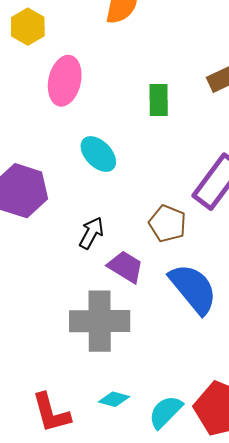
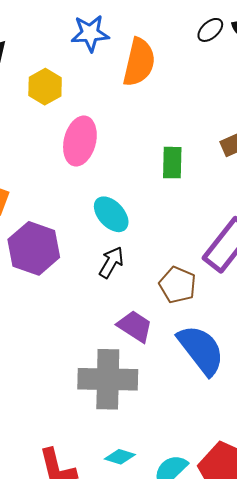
black arrow: (91, 233) -> (111, 262), moved

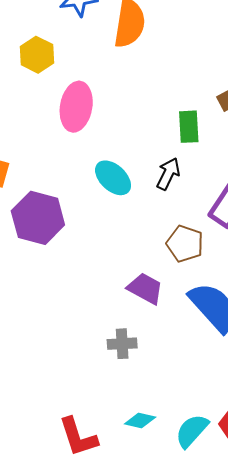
green rectangle: (172, 163) -> (189, 127), moved
black arrow: (111, 262) -> (168, 174), moved
gray cross: (108, 379) -> (122, 344), size x0.5

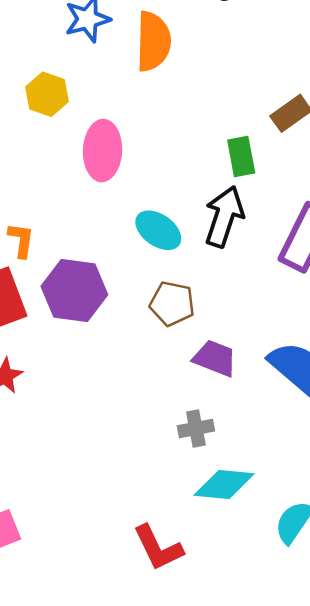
black arrow: (168, 174) -> (224, 217), size x1.5
brown pentagon: (185, 244) -> (172, 304), moved
cyan diamond: (140, 421) -> (224, 484), moved, size x1.6

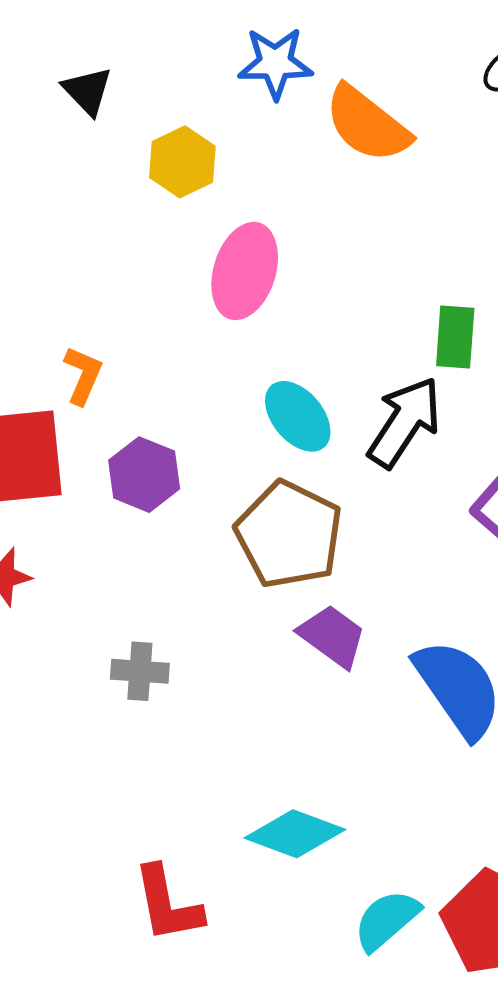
orange semicircle: (153, 41) -> (367, 124), turned 112
purple hexagon: (74, 290) -> (144, 475), size x0.7
brown pentagon: (172, 304) -> (289, 535), size x1.5
gray cross: (196, 428) -> (140, 671), moved

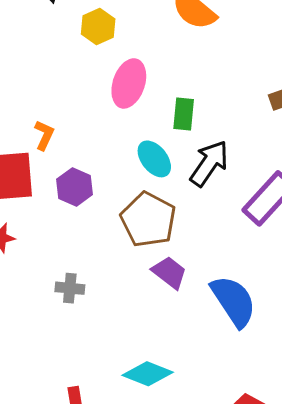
green rectangle: (455, 337) -> (184, 114), moved

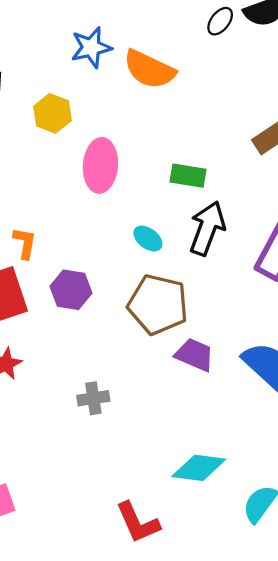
green rectangle: (184, 114) -> (188, 176), moved, turned -72
cyan ellipse: (154, 159) -> (148, 239), size x0.7

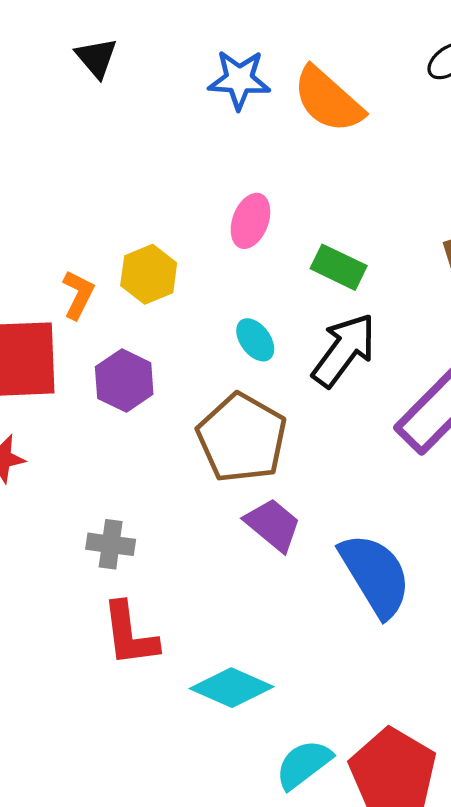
blue star: (91, 47) -> (239, 80), moved
yellow hexagon: (53, 113) -> (149, 274), moved
pink ellipse: (100, 165) -> (250, 221), moved, size x0.7
red L-shape: (138, 523) -> (130, 634), moved

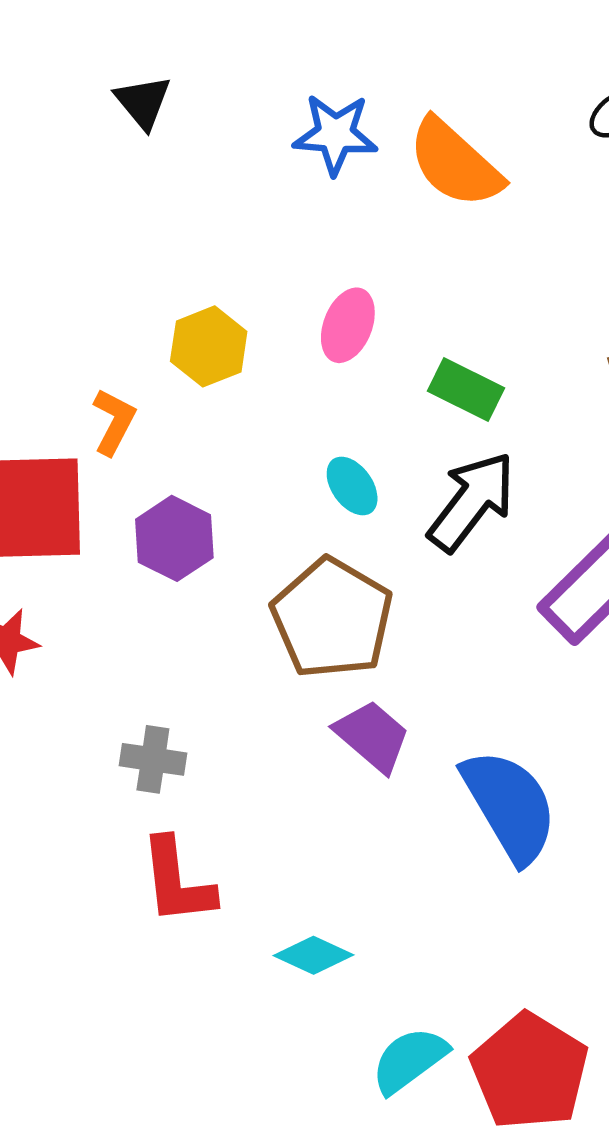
yellow hexagon: (149, 274) -> (209, 346), moved
cyan diamond: (232, 688) -> (314, 955), size x0.7

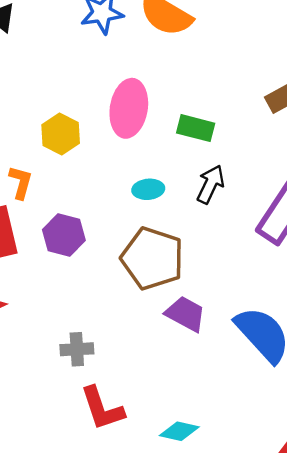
pink ellipse: (348, 325) -> (129, 108), size x1.5
cyan ellipse: (352, 486) -> (148, 189), turned -48
black arrow: (472, 502) -> (211, 184), size x0.7

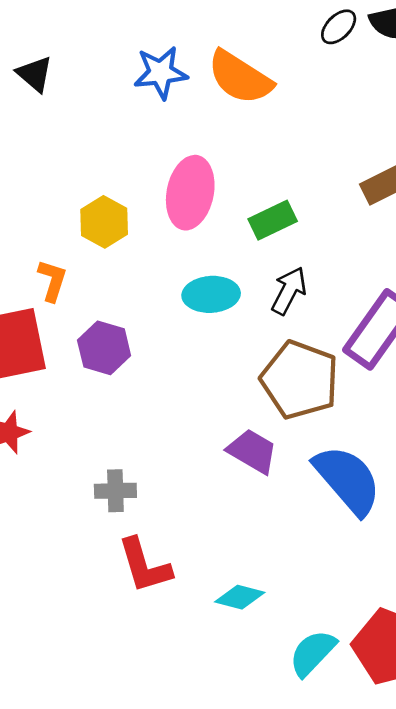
green rectangle: (196, 128) -> (273, 220), turned -42
cyan ellipse: (148, 189) -> (211, 294), size x1.4
brown pentagon: (152, 258) -> (300, 380), moved

